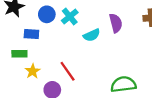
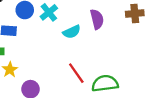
red line: (68, 71) -> (76, 73), moved

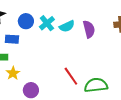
cyan semicircle: (72, 32) -> (67, 26), moved

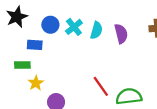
cyan semicircle: (67, 26) -> (96, 30), turned -49

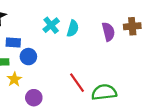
blue circle: (50, 25) -> (28, 57), moved
purple semicircle: (121, 34) -> (108, 32), moved

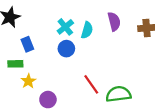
purple semicircle: (108, 32) -> (114, 22), moved
blue rectangle: (13, 43) -> (27, 44), turned 64
blue circle: (28, 57) -> (66, 49), moved

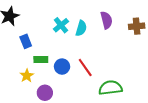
blue circle: (66, 49) -> (62, 67), moved
green rectangle: (15, 64) -> (41, 59), moved
red line: (91, 84) -> (85, 68), moved

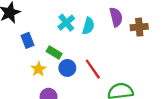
brown cross: (137, 26) -> (139, 27), moved
green rectangle: (41, 59) -> (54, 52), moved, turned 32
yellow star: (27, 76) -> (39, 69), moved

